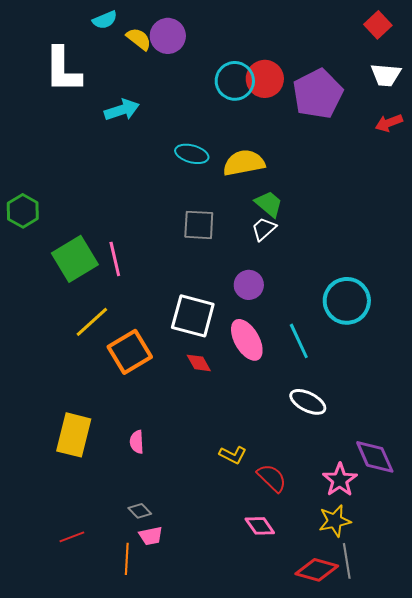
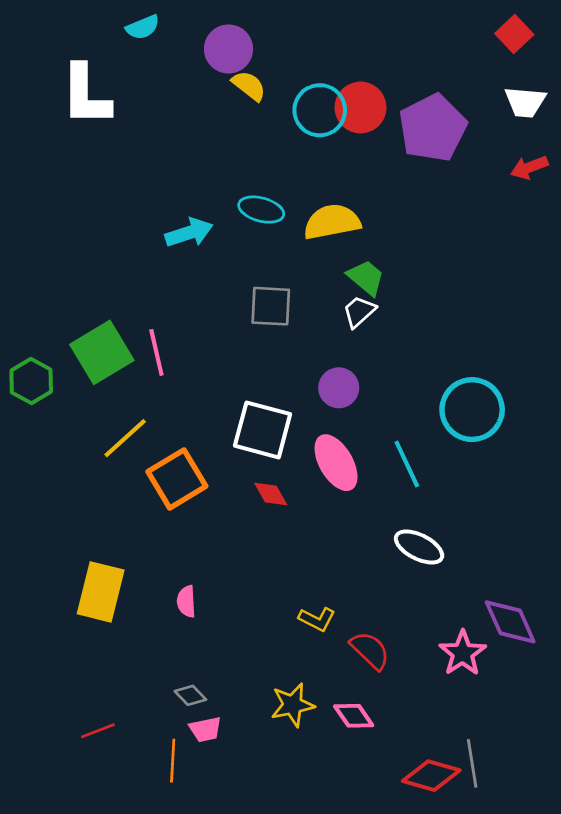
yellow semicircle: (139, 39) -> (249, 86), moved
cyan arrow: (122, 110) -> (189, 233), moved
green hexagon: (23, 211) -> (31, 381), moved
yellow star: (335, 521) -> (292, 705), moved

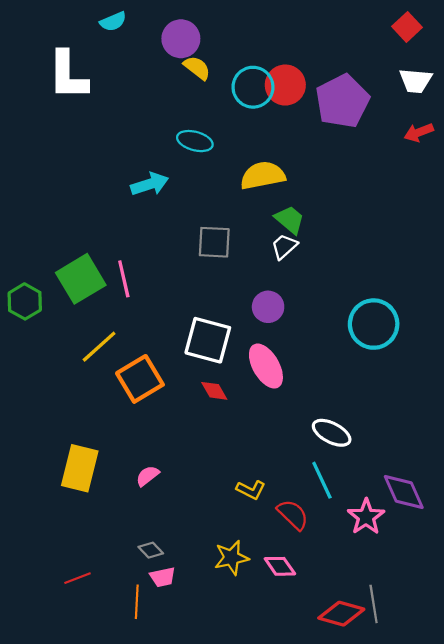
cyan ellipse: (261, 210) -> (195, 141), moved
cyan line: (407, 464) -> (322, 480), moved
pink semicircle: (186, 601) -> (147, 476), turned 55

